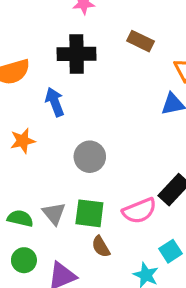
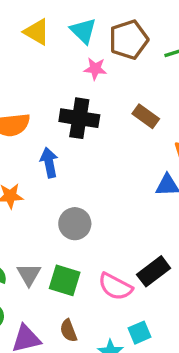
pink semicircle: (139, 211) -> (115, 287), turned 40
brown semicircle: (101, 247) -> (69, 331), moved

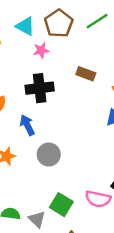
gray circle: (75, 224) -> (49, 155), moved
gray triangle: (29, 274) -> (37, 219), moved
green square: (65, 280) -> (61, 205), turned 30

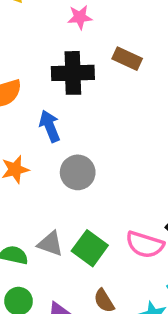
brown rectangle: (86, 74) -> (127, 59), moved
gray triangle: (37, 219) -> (50, 244), moved, turned -30

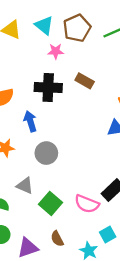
gray triangle: (50, 244) -> (25, 186), moved

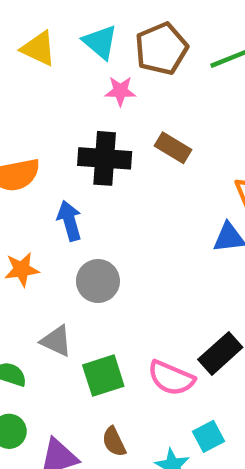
green square: (50, 203) -> (103, 376), turned 30

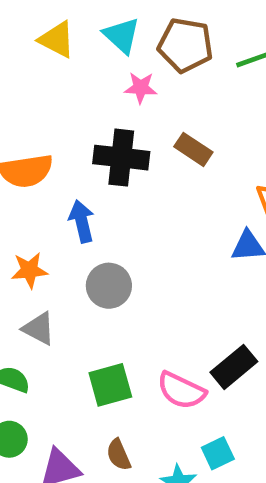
brown pentagon: (161, 49) -> (185, 45), turned 30
gray triangle: (56, 341) -> (39, 329), moved

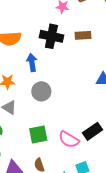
brown rectangle: (193, 149) -> (83, 35), turned -42

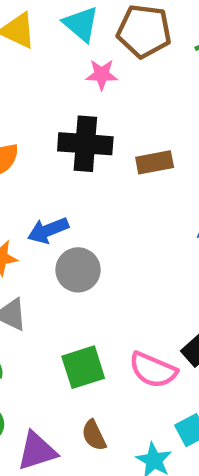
brown rectangle: (83, 35) -> (155, 162), moved
blue arrow: (32, 62) -> (48, 230), moved, turned -96

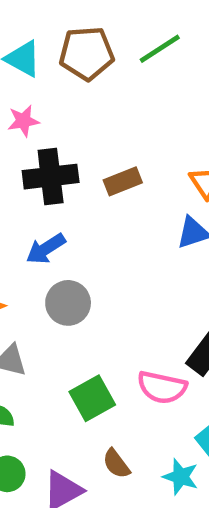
pink star: (102, 74) -> (23, 121), moved
blue arrow: (48, 230) -> (46, 249), moved

